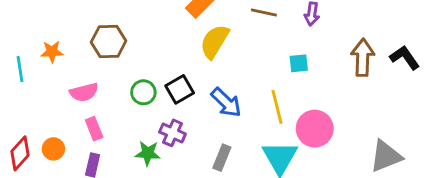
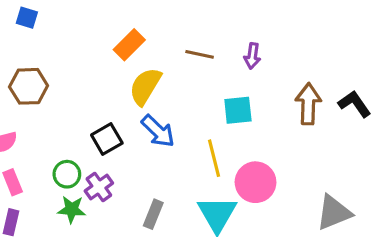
cyan square: (299, 63) -> (238, 110), size x1.4
green circle: (143, 92) -> (67, 174), moved
blue arrow: (226, 102) -> (158, 131), moved
purple cross: (172, 133) -> (99, 187), turned 30

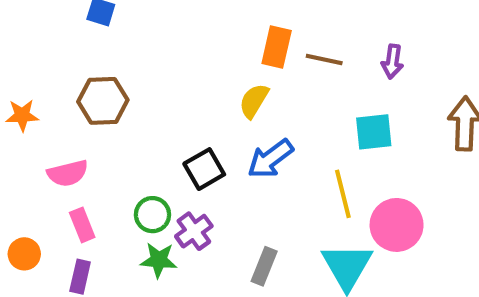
orange rectangle: (129, 45) -> (277, 47), moved, turned -32
yellow semicircle: (145, 86) -> (254, 101), size x0.7
blue arrow: (158, 131) -> (270, 159), turned 99

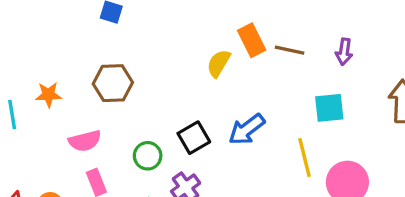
orange rectangle: (277, 47) -> (252, 40), turned -40
yellow semicircle: (254, 101) -> (219, 63), moved
green circle: (152, 215) -> (148, 156), moved

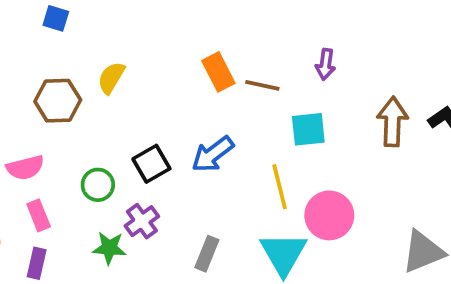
orange rectangle: (252, 40) -> (218, 72), moved
brown line: (290, 50) -> (262, 85), moved
yellow semicircle: (219, 63) -> (111, 78), moved

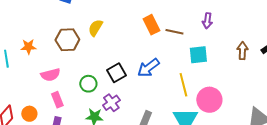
brown arrow: (392, 122) -> (242, 51), size x0.7

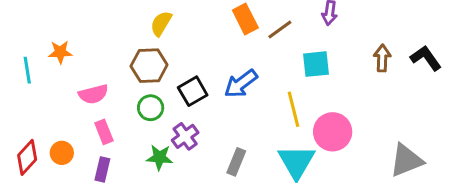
brown line: (174, 32) -> (280, 30), turned -48
brown hexagon: (67, 40) -> (149, 66), moved

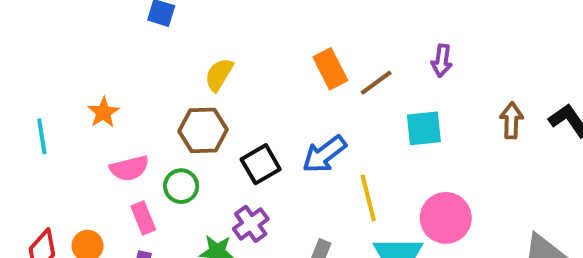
orange star: (60, 52) -> (103, 112), moved, turned -30
green circle: (151, 108) -> (181, 186), moved
yellow line: (293, 109) -> (368, 198), moved

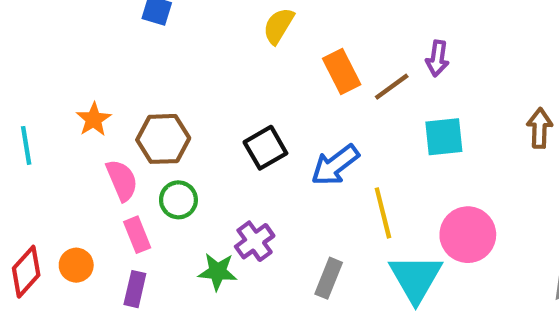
purple arrow: (442, 61) -> (437, 58), moved
yellow semicircle: (219, 75) -> (279, 26), moved
brown hexagon: (203, 130) -> (163, 139), moved
black square: (261, 164) -> (265, 148), moved
pink semicircle: (129, 168) -> (122, 180), turned -99

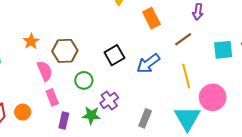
brown line: (392, 87) -> (183, 39), moved
cyan square: (444, 137) -> (223, 50), moved
green circle: (178, 200) -> (84, 80), moved
yellow line: (383, 213) -> (186, 76), moved
purple rectangle: (135, 289) -> (64, 121), moved

